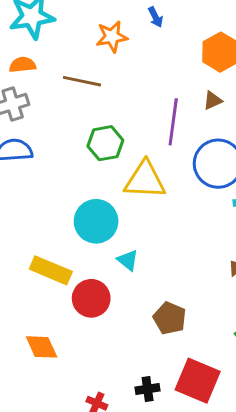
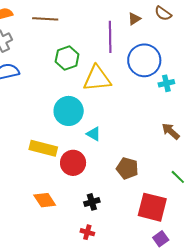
black cross: (148, 389) -> (92, 202), moved

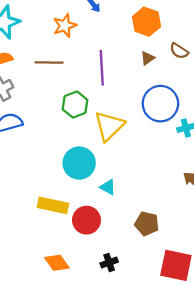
purple line: (110, 37) -> (102, 68), moved
yellow triangle: (97, 79) -> (109, 126), turned -36

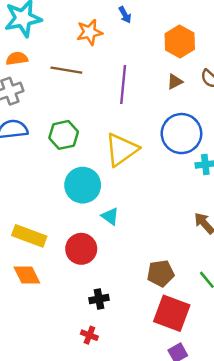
green hexagon: (75, 105) -> (64, 135), moved
yellow rectangle: (53, 205) -> (29, 236), moved
brown pentagon: (147, 224) -> (161, 273), moved, turned -30
orange diamond: (57, 263) -> (27, 275), moved

